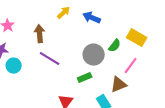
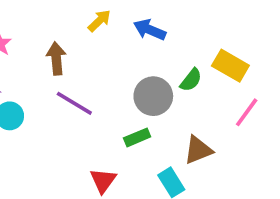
pink line: (131, 66) -> (247, 112), moved

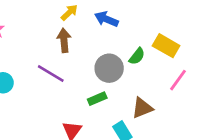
brown arrow: (56, 58) -> (64, 40), moved

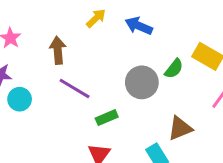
brown arrow: (64, 40) -> (58, 50), moved
green rectangle: (97, 99) -> (107, 118), moved

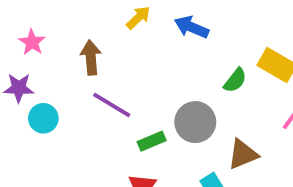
gray circle: (142, 82) -> (195, 122), moved

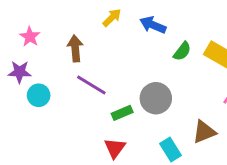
green semicircle: (235, 80) -> (182, 51), moved
brown triangle: (243, 154) -> (204, 132), moved

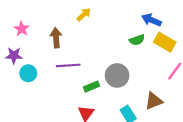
blue arrow: (153, 25) -> (151, 20), moved
green semicircle: (182, 51) -> (137, 40), turned 32
purple line: (91, 85) -> (68, 65), turned -35

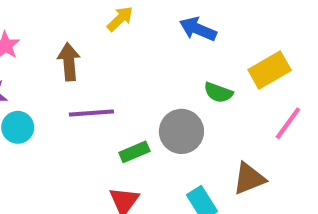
blue arrow: (151, 20) -> (198, 29), moved
green semicircle: (137, 40) -> (218, 93), moved, turned 40
yellow rectangle: (165, 42) -> (270, 70), turned -60

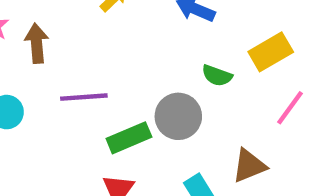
brown arrow: (69, 62) -> (37, 43), moved
green rectangle: (134, 152) -> (129, 138), size x1.4

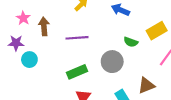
purple line: (84, 97) -> (77, 38), moved
green rectangle: (129, 138) -> (77, 72), moved

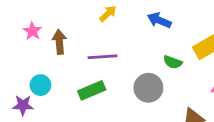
purple star: (16, 43) -> (23, 105), moved
green rectangle: (77, 72) -> (92, 90), moved

